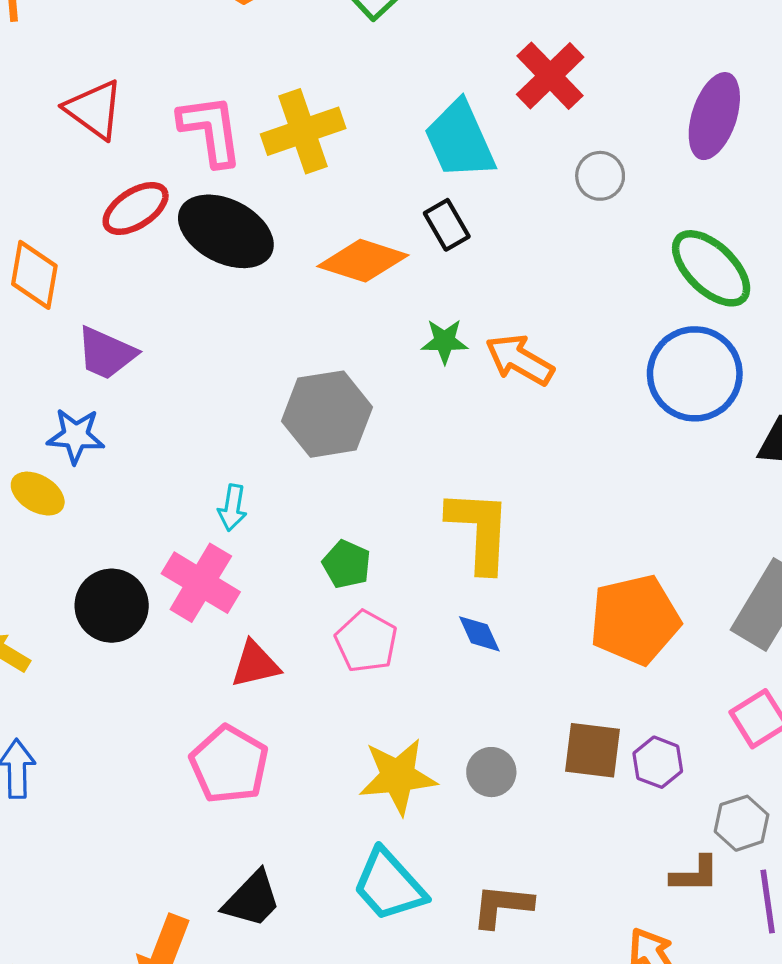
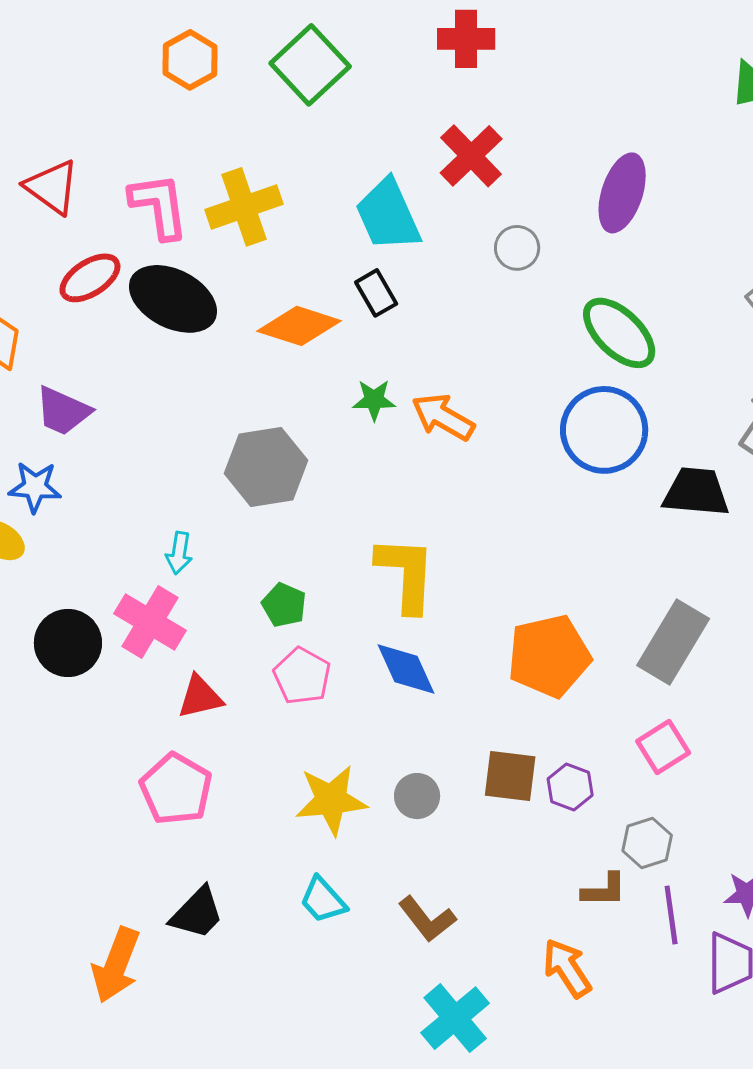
blue diamond: (479, 634) -> (406, 669), size x1.5
cyan trapezoid: (389, 885) -> (323, 900), size x0.7
brown L-shape: (502, 906) -> (427, 919), turned -134

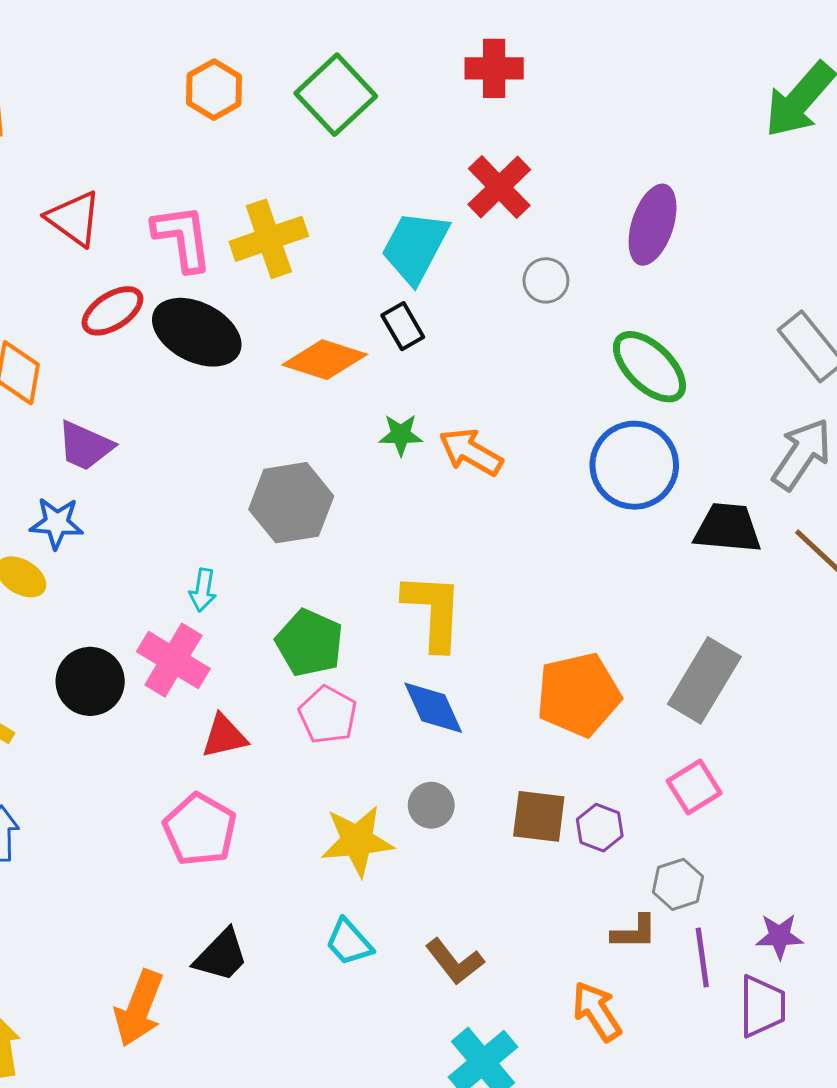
cyan trapezoid: (388, 215) -> (415, 247), turned 52
green pentagon: (284, 605) -> (309, 643), size x1.5
gray circle: (417, 796) -> (431, 805), moved

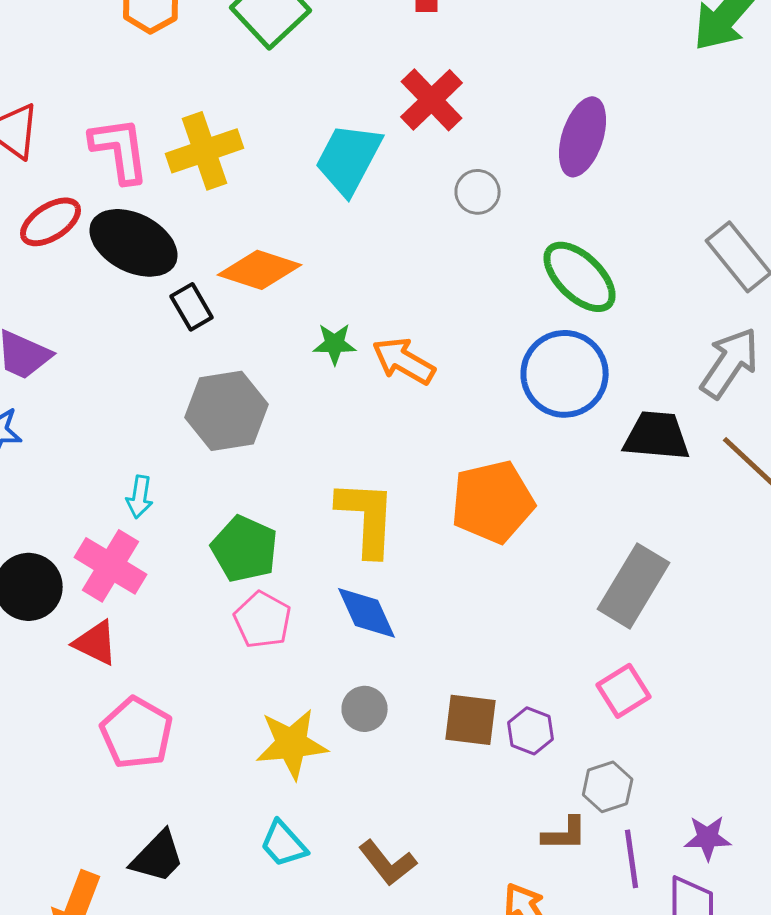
black rectangle: (403, 326) -> (192, 307), moved
orange pentagon: (578, 695) -> (493, 502), moved
red triangle: (224, 736) -> (96, 643), moved, turned 39

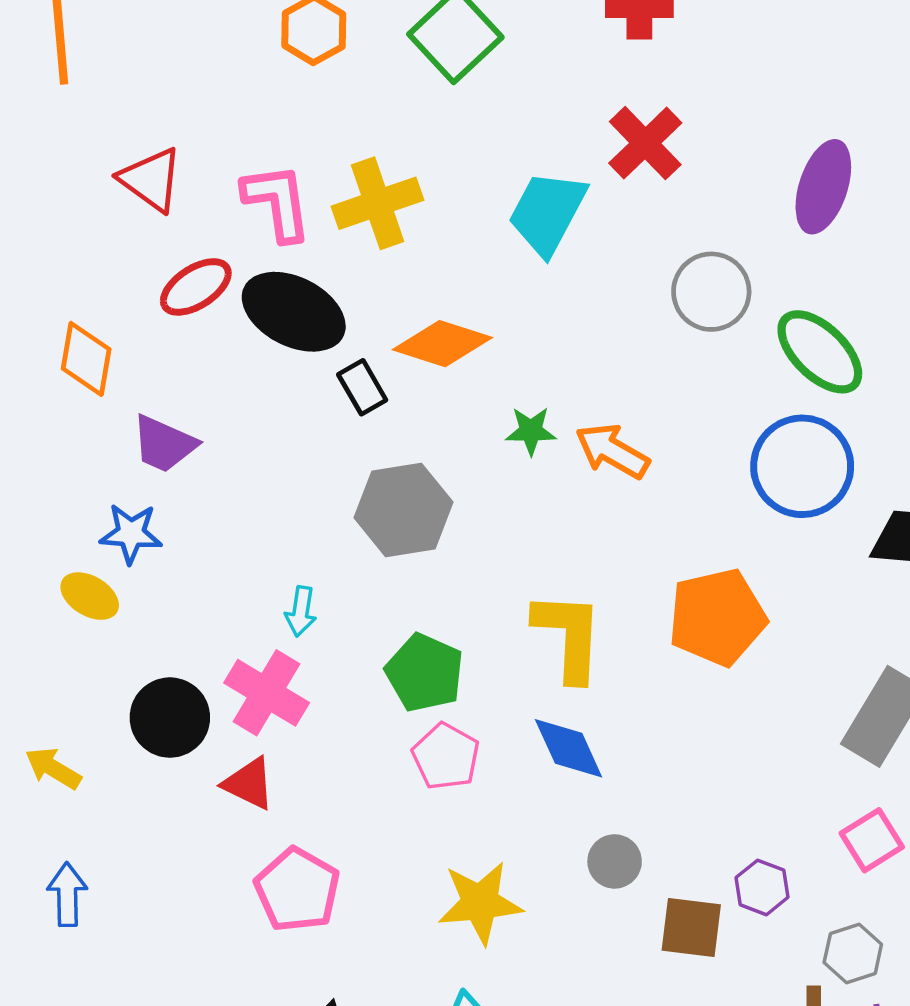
gray circle: (478, 192) -> (711, 292), moved, size x1.5
gray circle: (365, 709) -> (615, 861), moved
brown square: (471, 720) -> (691, 928), moved

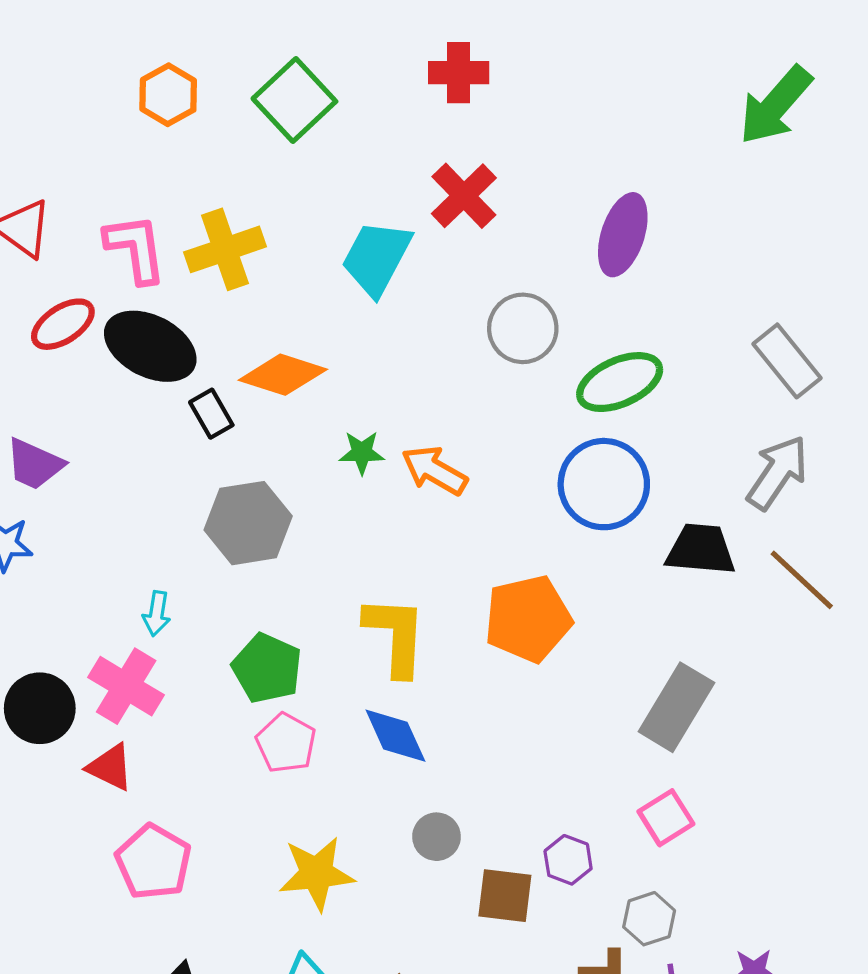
green ellipse: (820, 352) -> (620, 382), turned -68

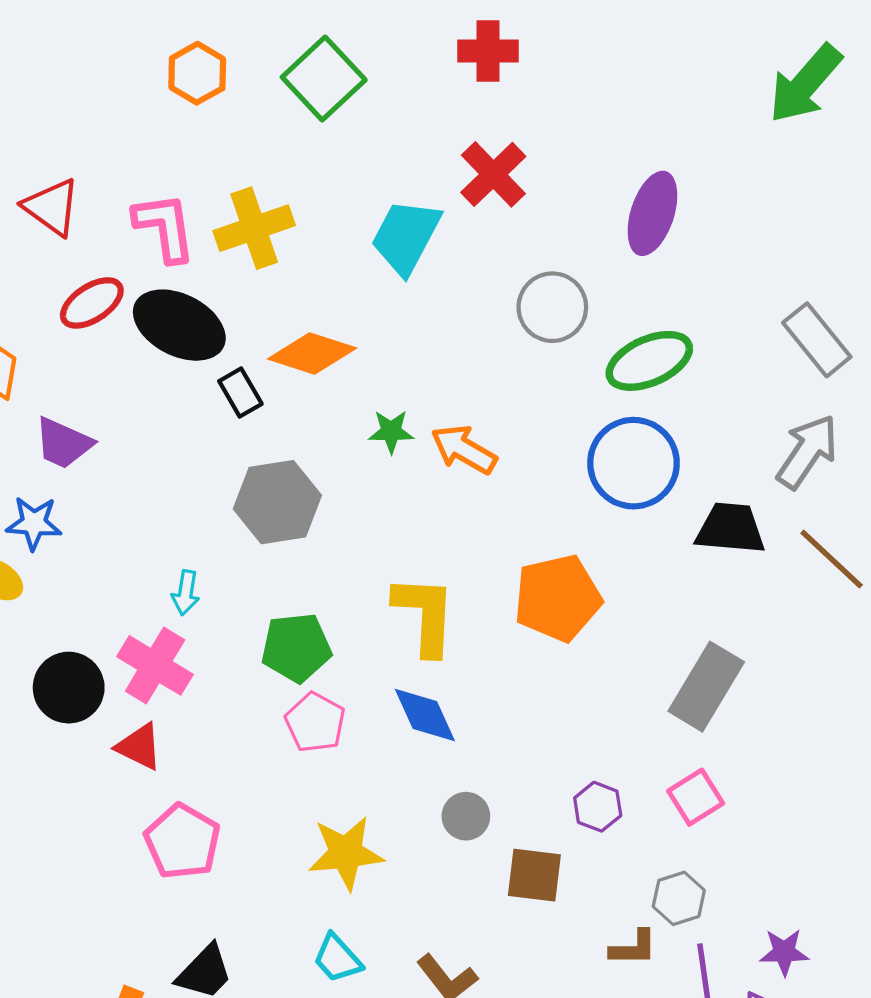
green pentagon: (267, 668) -> (296, 648), turned -30
purple hexagon: (568, 860) -> (598, 807), moved

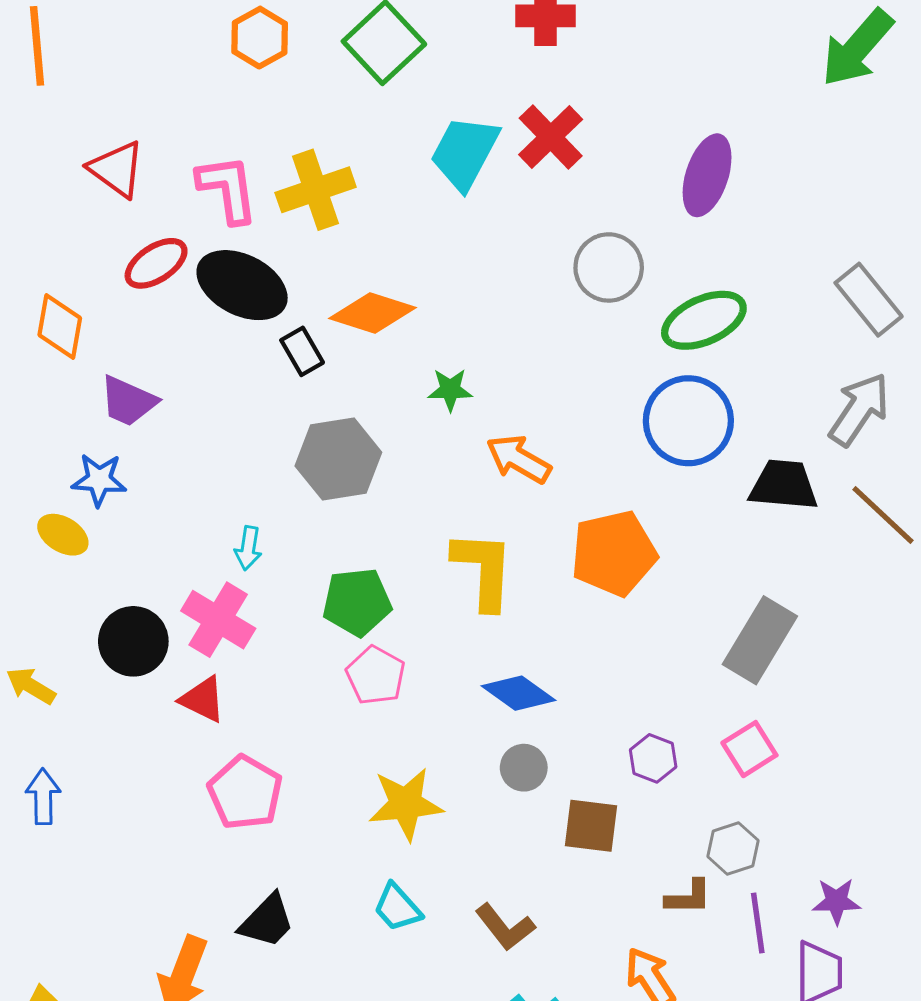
cyan trapezoid: (406, 237) -> (465, 153), moved
orange arrow: (464, 449) -> (519, 459), moved
blue diamond: (425, 715) -> (519, 693), moved, turned -30

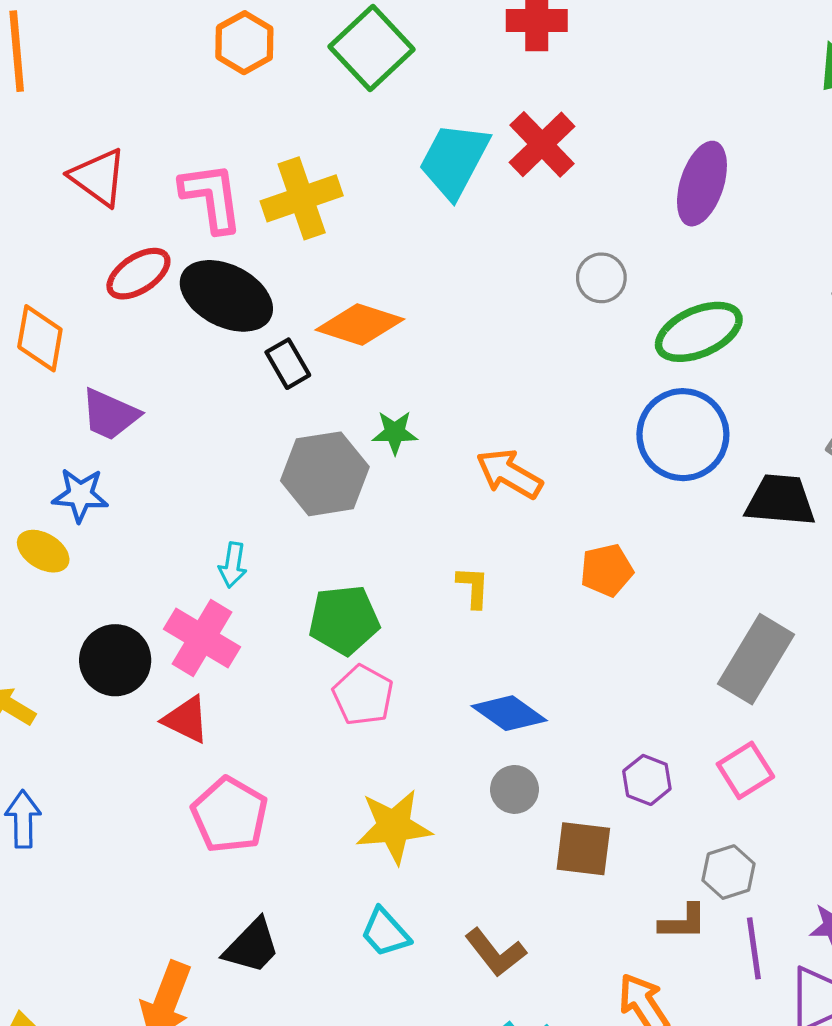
gray circle: (609, 267) -> (601, 278), size x0.7
green star: (450, 390) -> (395, 433), moved
orange pentagon: (614, 553) -> (607, 570), size x0.6
yellow L-shape: (483, 570) -> (473, 587), size x0.5

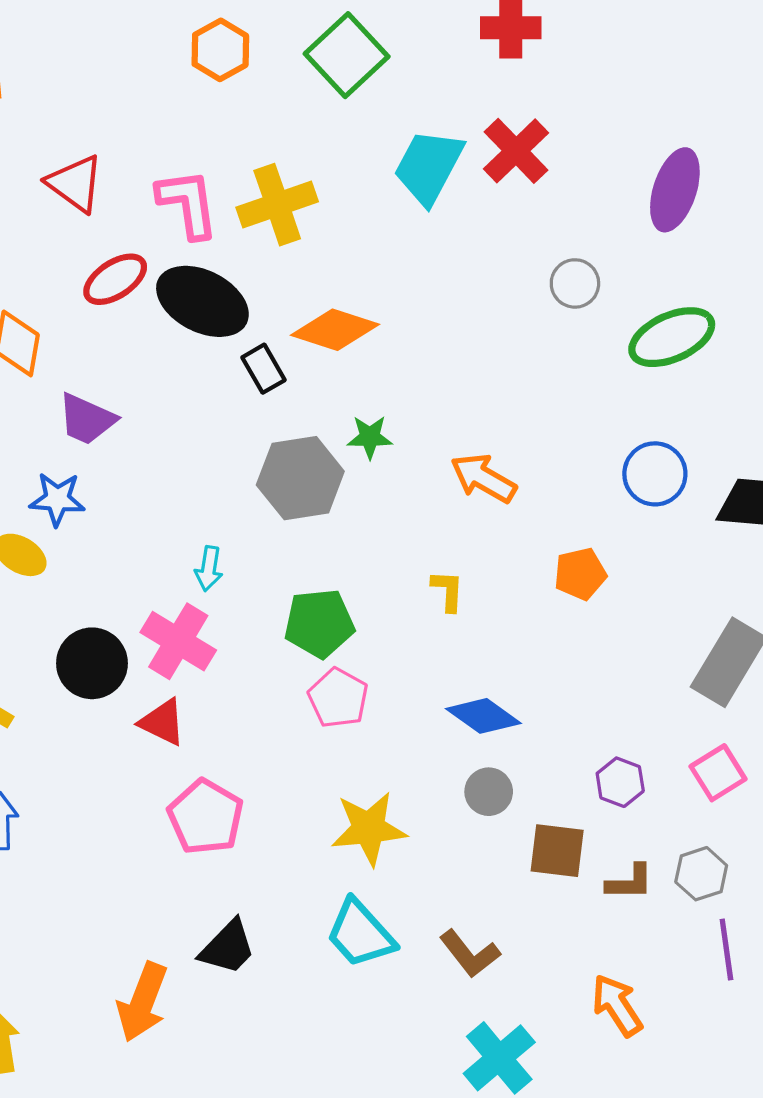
blue circle: (683, 435) -> (655, 474), moved, size x0.7
brown L-shape: (683, 922) -> (630, 882), moved
cyan trapezoid: (385, 932) -> (360, 934), size x1.4

